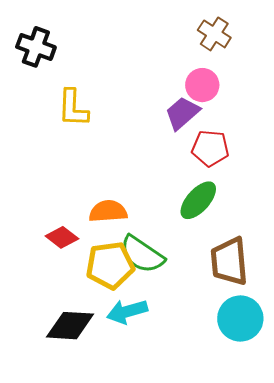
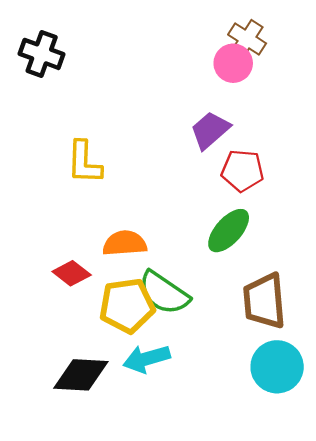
pink circle: (202, 85) -> (233, 63), moved
yellow L-shape: (73, 108) -> (84, 162), moved

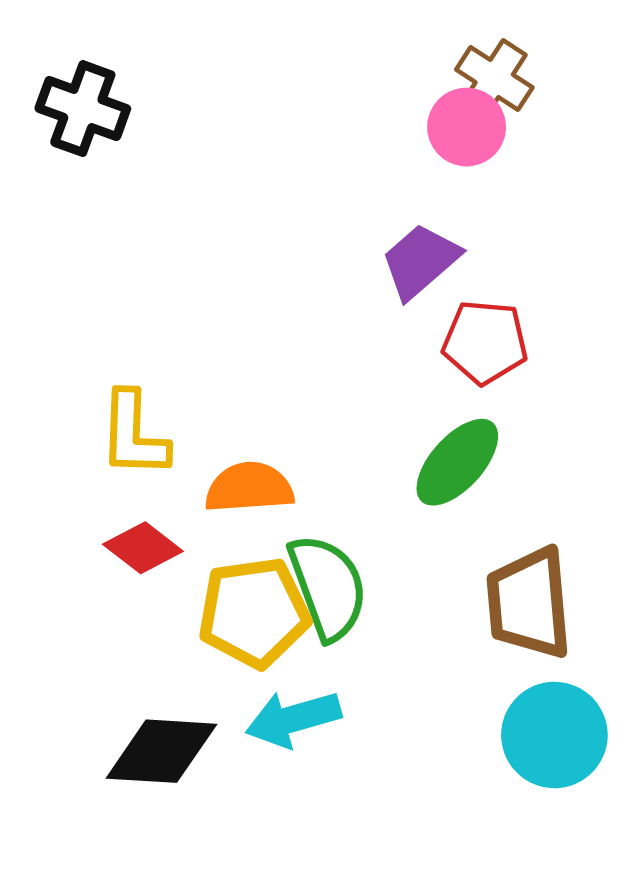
yellow L-shape: (84, 162) -> (134, 434), moved
green semicircle: (164, 293) -> (328, 587), turned -144

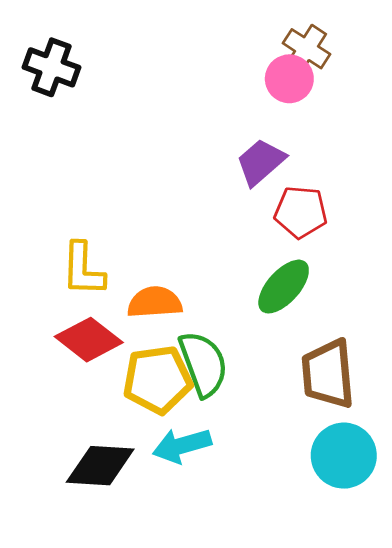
red diamond: (143, 548) -> (89, 340), size x1.4

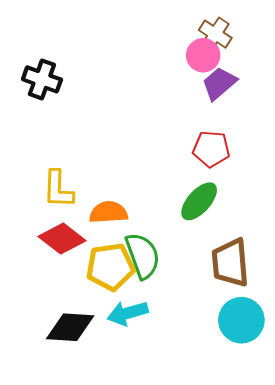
black cross: (51, 67) -> (42, 79), moved
purple trapezoid: (261, 162) -> (219, 83), moved

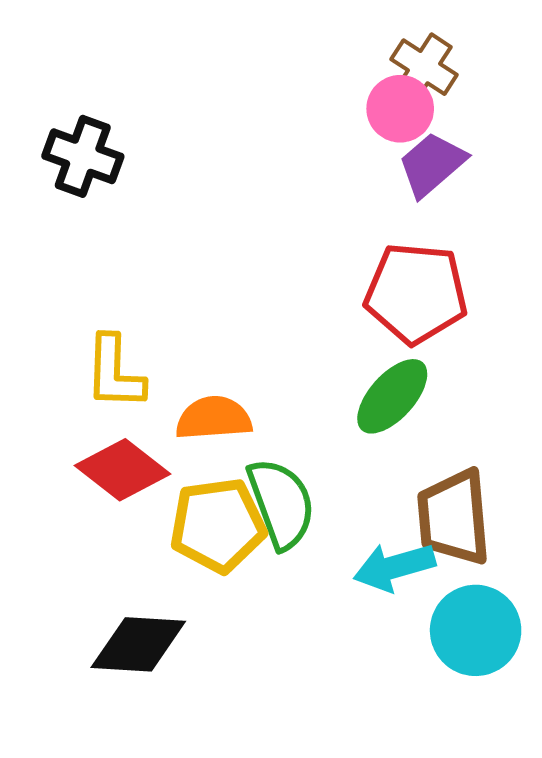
red pentagon: (211, 149) -> (416, 293), size x1.4
cyan arrow: (128, 313) -> (394, 567), moved

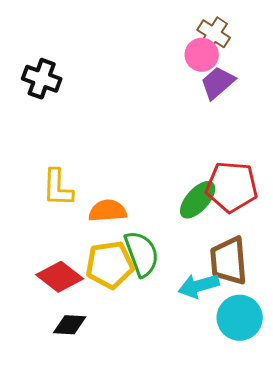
red pentagon: (416, 293) -> (232, 187), moved
red diamond: (122, 470) -> (60, 277), moved
black diamond: (138, 644) -> (70, 325), size x0.7

